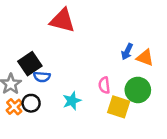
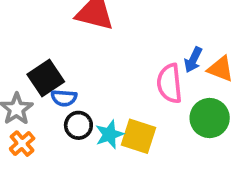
pink semicircle: (104, 85) -> (170, 83), moved, size x1.5
black circle: (31, 103) -> (78, 125), moved
yellow square: (119, 107) -> (139, 136), moved

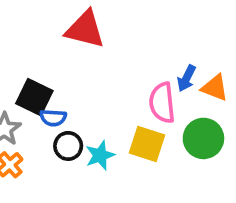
black square: (46, 78) -> (34, 97), turned -30
yellow square: (139, 136) -> (147, 144), moved

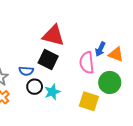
red triangle: (85, 29) -> (53, 35), moved
black square: (34, 97) -> (48, 60), moved
yellow square: (147, 144) -> (89, 101), moved

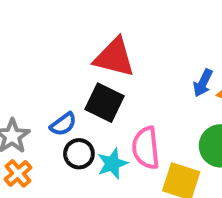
pink semicircle: (87, 63) -> (146, 148), moved
blue semicircle: (26, 71) -> (63, 124), turned -40

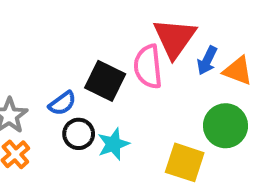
red triangle: (114, 57) -> (174, 38), moved, turned 51
pink semicircle: (146, 148) -> (148, 67), moved

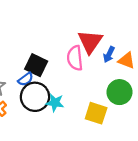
black square: (105, 81) -> (36, 65), moved
black circle: (79, 134) -> (35, 97), size x1.6
cyan star: (113, 144) -> (55, 103), turned 30

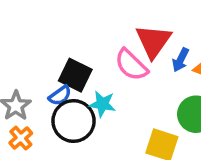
pink semicircle: (75, 58) -> (131, 65), turned -40
cyan star: (55, 103) -> (102, 104), moved

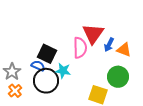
pink semicircle: (131, 65) -> (80, 48), turned -135
blue semicircle: (60, 96) -> (38, 66), turned -120

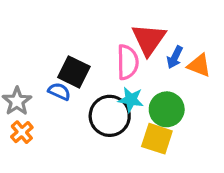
cyan star: (63, 71) -> (131, 100), moved
green circle: (118, 77) -> (167, 109), moved
black circle: (46, 81) -> (110, 116), moved

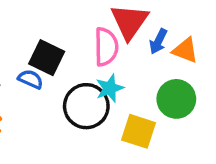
cyan star: (131, 100) -> (110, 88), turned -30
green circle: (167, 109) -> (176, 99), moved

